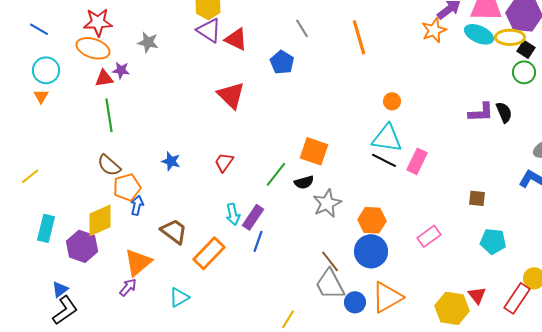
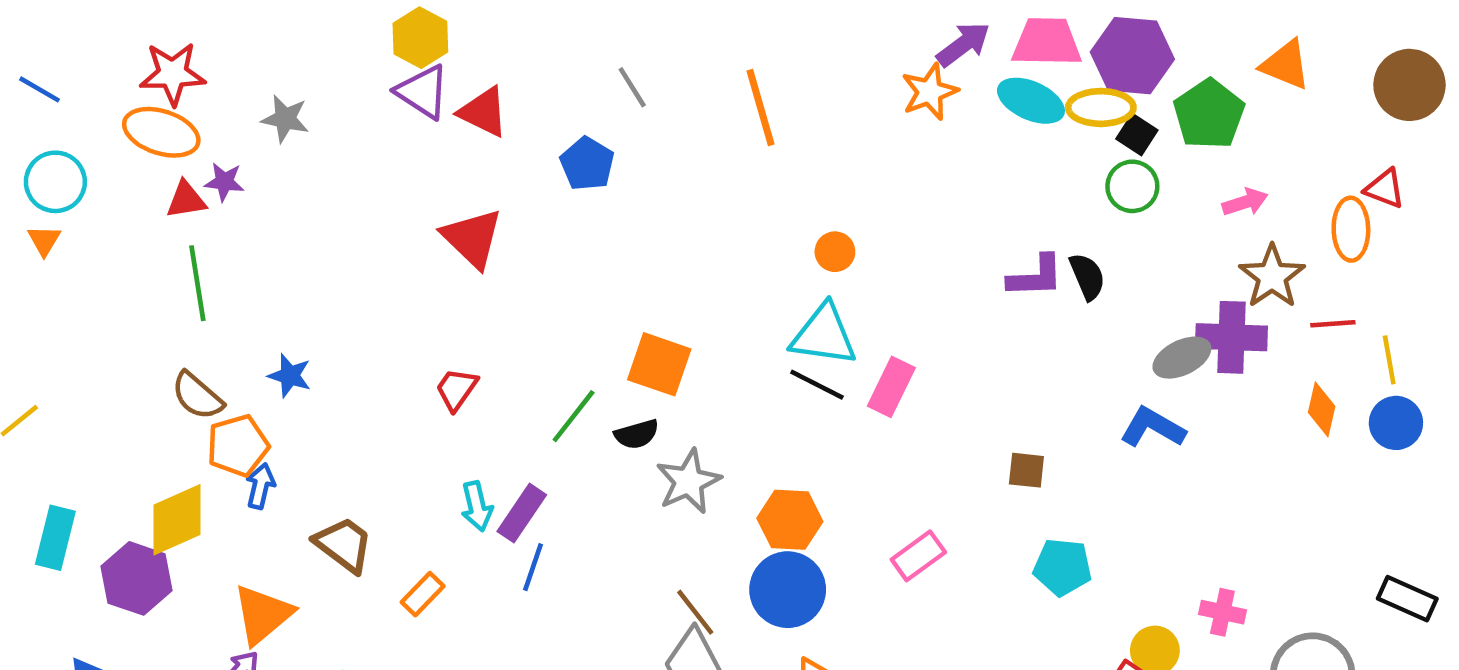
blue star: (171, 161) -> (290, 376), moved
orange rectangle: (209, 253) -> (423, 594), size x0.6

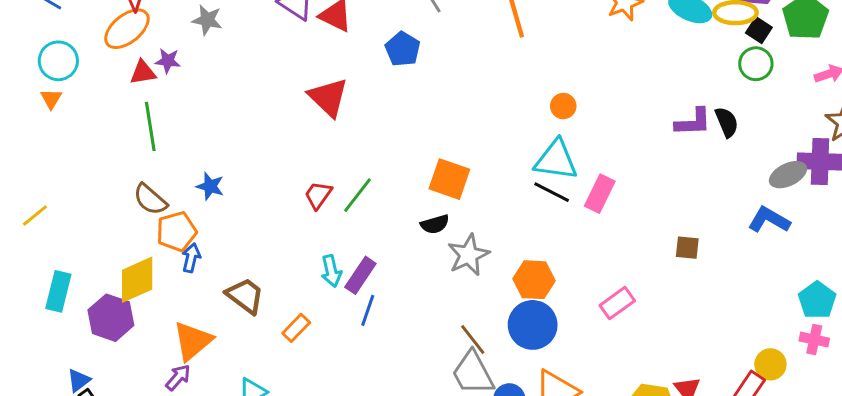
orange ellipse: (161, 132) -> (127, 29), turned -57
green line: (574, 416) -> (357, 195), moved
cyan pentagon: (1063, 567) -> (817, 300), moved, turned 30

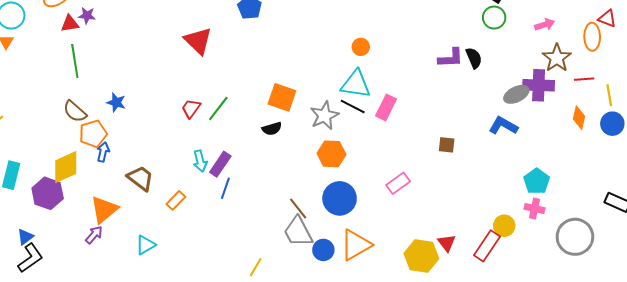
gray star: (468, 255) -> (324, 116), moved
orange hexagon: (534, 280) -> (331, 154), moved

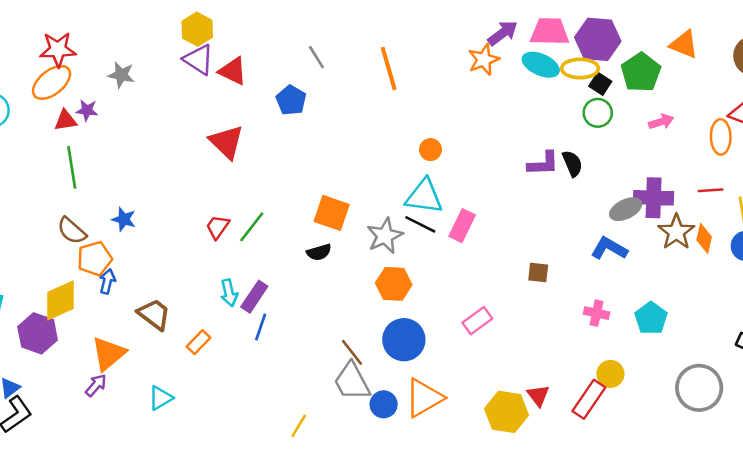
brown star: (557, 58) -> (676, 232), moved
pink cross: (535, 209) -> (596, 313), moved

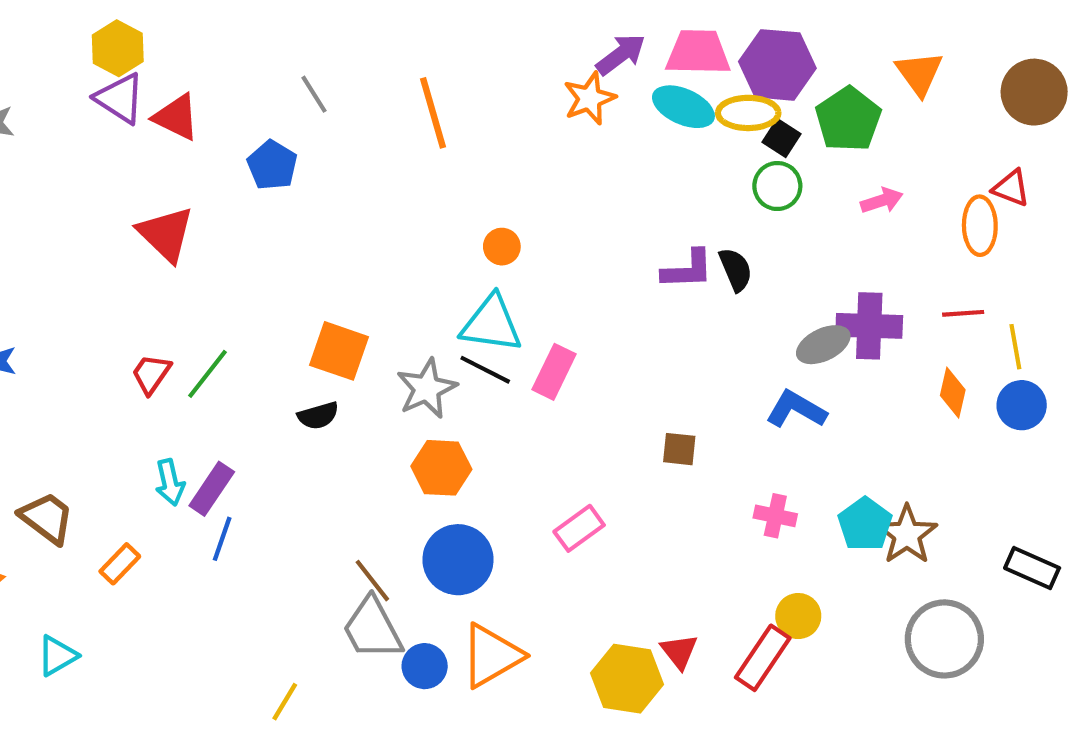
orange triangle: (684, 44) -> (919, 73), turned 32
brown star: (676, 232) -> (907, 535), moved

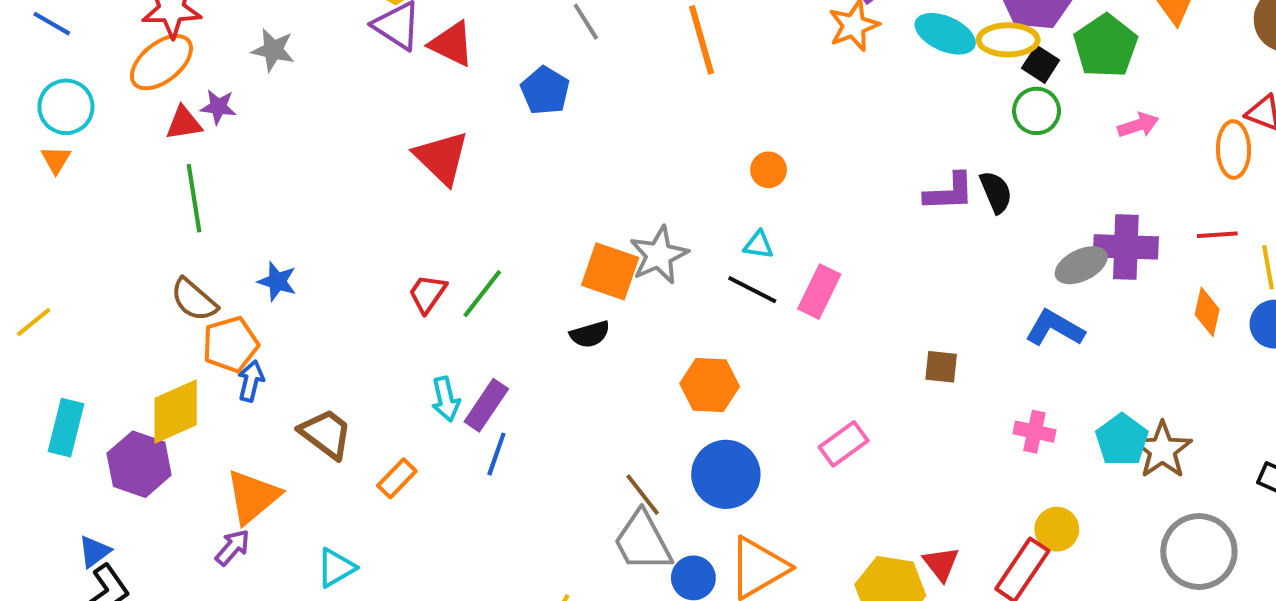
cyan triangle: (491, 324) -> (758, 245), size x0.5
gray star: (427, 388) -> (659, 255), moved

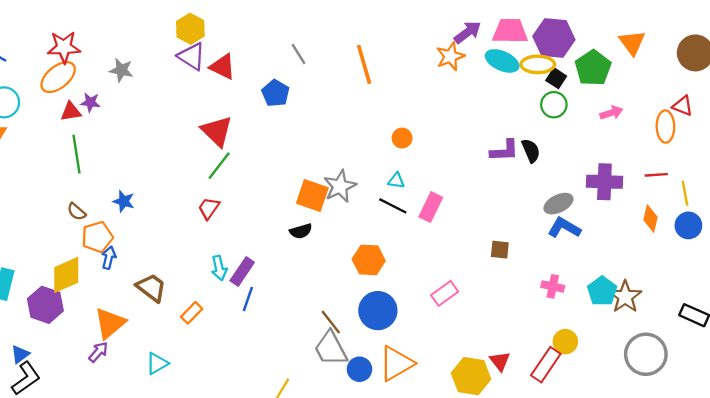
gray ellipse: (1081, 265) -> (558, 204), moved
green line: (482, 294) -> (219, 166), moved
brown semicircle: (194, 300) -> (77, 212), size x0.7

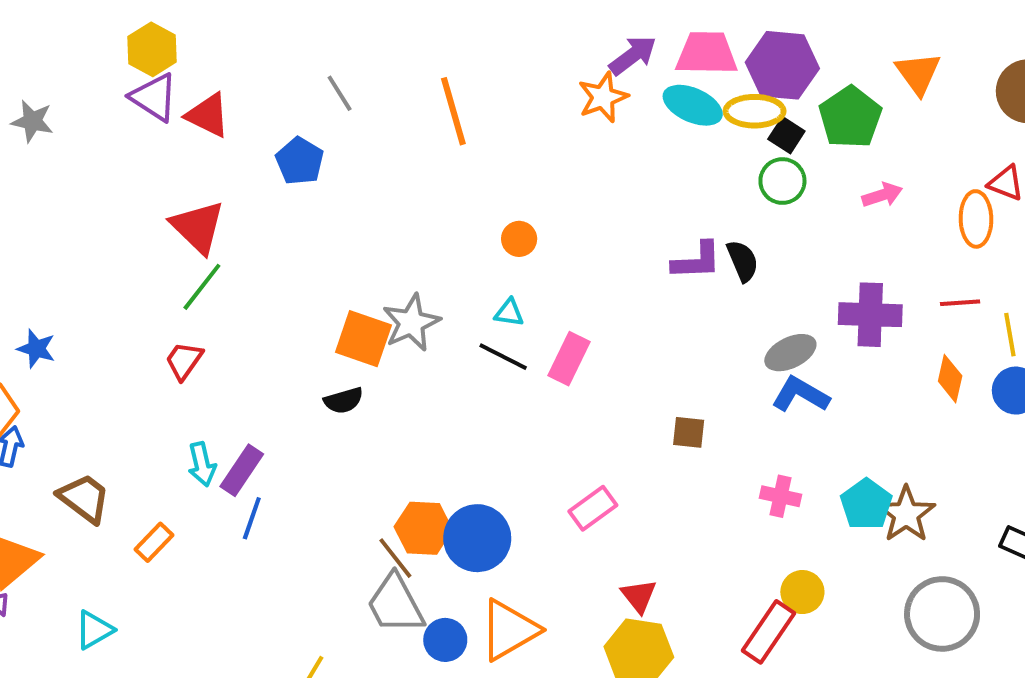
orange hexagon: (369, 260) -> (423, 528), moved
red triangle: (500, 361) -> (639, 596), moved

